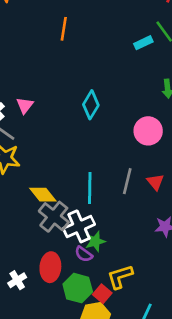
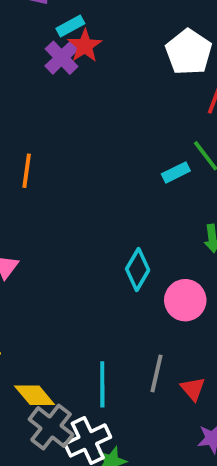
orange line: (64, 29) -> (27, 171), moved
cyan diamond: (91, 105) -> (138, 269), moved
red triangle: (155, 182) -> (193, 389), moved

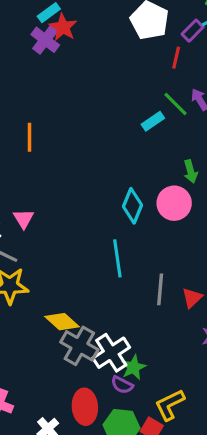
pink circle: (185, 300) -> (174, 203), moved
cyan line: (102, 384) -> (117, 258), moved
red triangle: (193, 389) -> (192, 298), turned 35

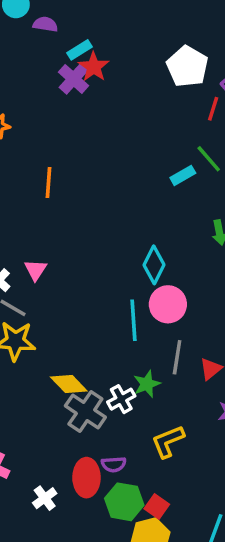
pink circle: (174, 203) -> (168, 304), moved
white cross: (111, 353) -> (121, 399), moved, size x0.7
green star: (133, 367) -> (147, 384), moved
purple semicircle: (122, 385) -> (114, 464), moved, turned -35
yellow L-shape: (170, 405) -> (168, 441), moved

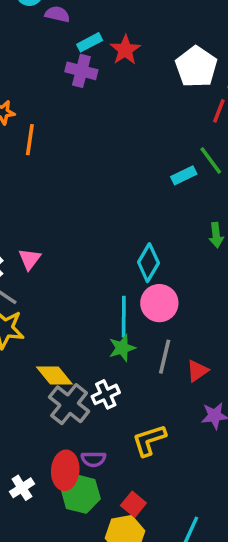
red star: (94, 67) -> (125, 50), moved
purple cross: (73, 79) -> (81, 71), turned -32
orange line: (49, 183) -> (30, 140), moved
green star: (147, 384) -> (122, 348), moved
green hexagon: (124, 502) -> (81, 494), moved

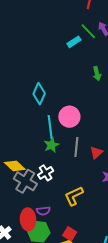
cyan diamond: (148, 263) -> (39, 94), moved

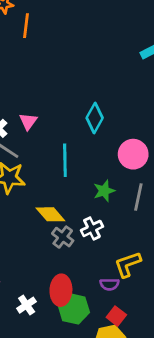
cyan line: (50, 127) -> (65, 160), moved
gray cross: (25, 181) -> (63, 237), size x0.7
purple semicircle: (43, 211) -> (109, 284), moved

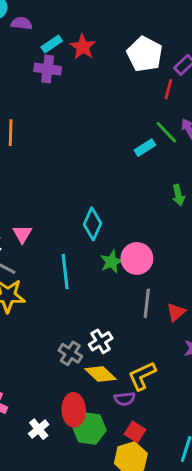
green star: (104, 191) -> (112, 262), moved
yellow diamond: (50, 214) -> (101, 374), moved

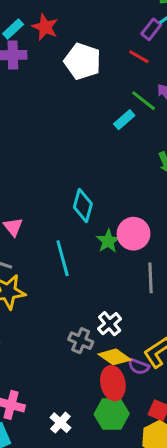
white pentagon: (145, 54) -> (83, 61), moved
red line: (168, 89) -> (139, 57), turned -66
purple semicircle: (125, 399) -> (139, 367), moved, turned 36
red ellipse: (74, 410) -> (113, 383), moved

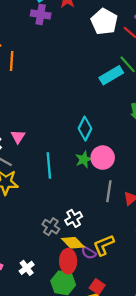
white pentagon: (83, 61) -> (104, 22), moved
cyan rectangle: (124, 120) -> (111, 75), size x1.5
cyan diamond: (83, 205) -> (85, 129), moved
white cross: (60, 423) -> (27, 268), moved

